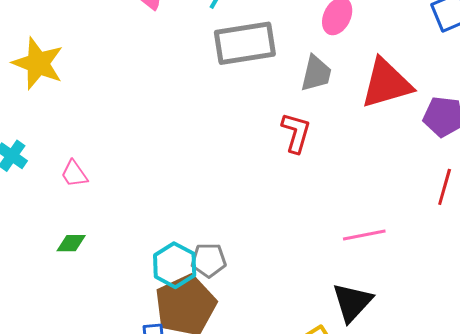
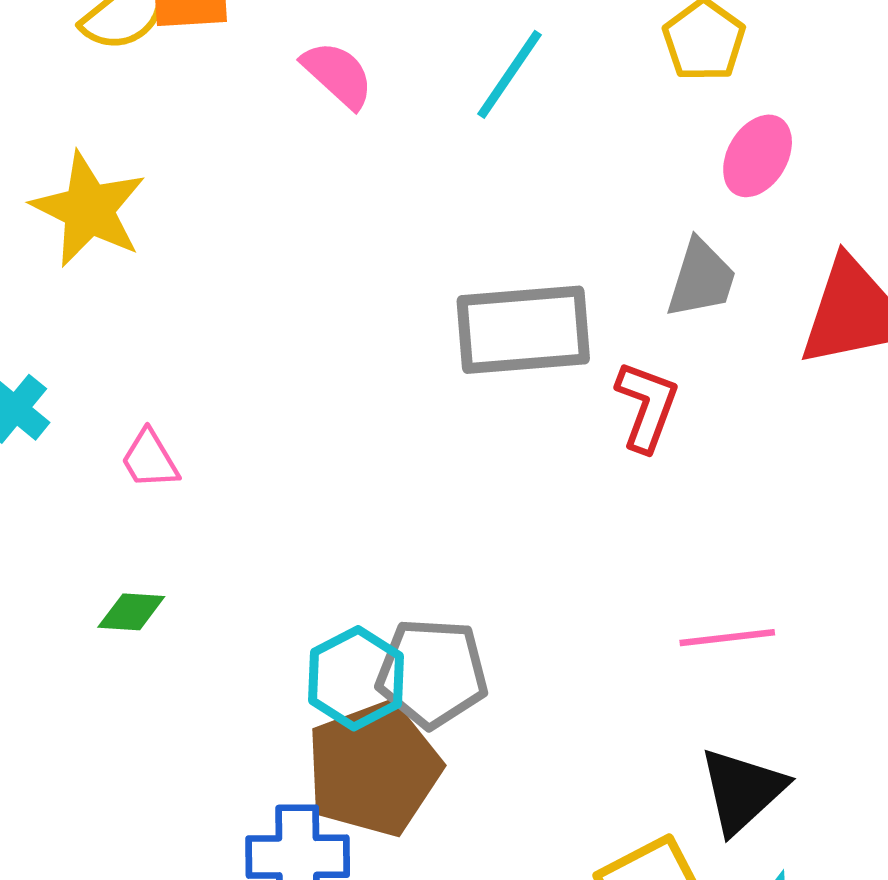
gray rectangle: (245, 43) -> (523, 330), moved
pink line: (364, 235) -> (727, 638), moved
gray pentagon: (209, 260) -> (432, 673), size x1.4

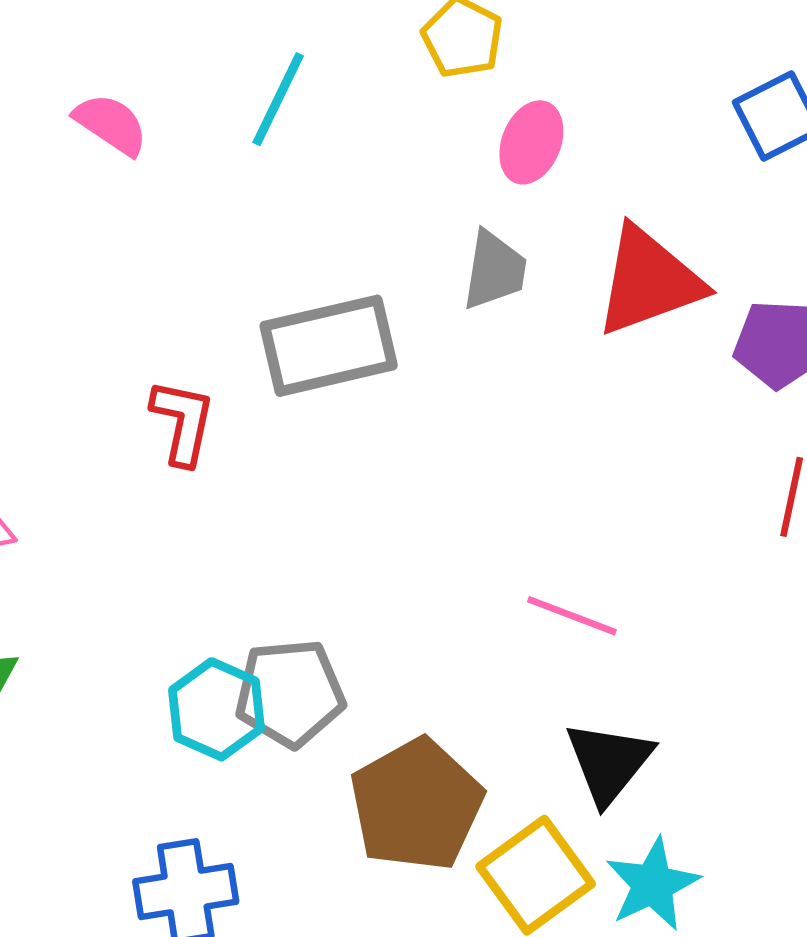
red L-shape: (647, 406) -> (183, 422), moved
pink line: (727, 638) -> (572, 616), turned 36
brown pentagon: (374, 769) -> (416, 805), moved

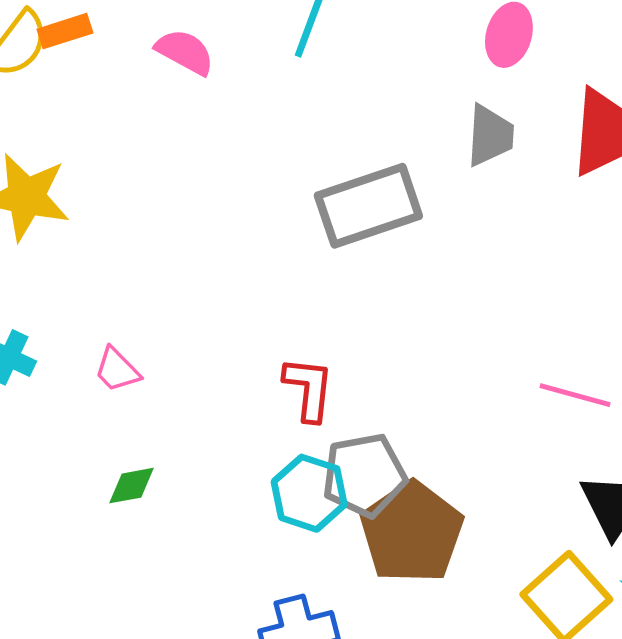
red L-shape: (183, 422) -> (309, 389), moved
brown pentagon: (416, 805) -> (412, 532), moved

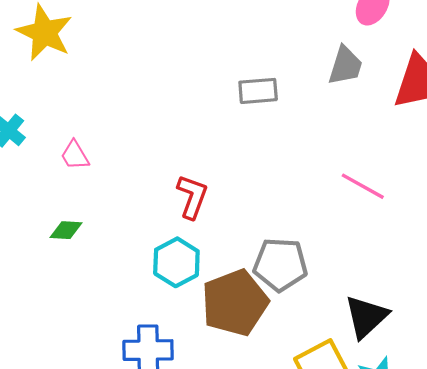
gray rectangle: (368, 206) -> (258, 91), size x0.6
pink line: (575, 395) -> (363, 186), moved
gray pentagon: (364, 475) -> (280, 264), moved

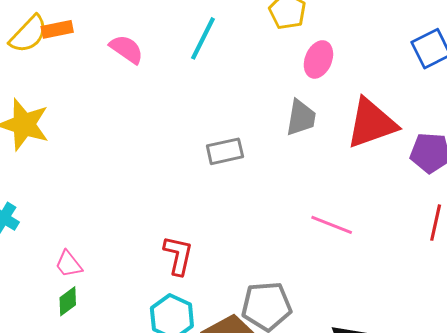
pink trapezoid: (75, 155) -> (69, 264), moved
green diamond: (66, 230) -> (68, 301), turned -32

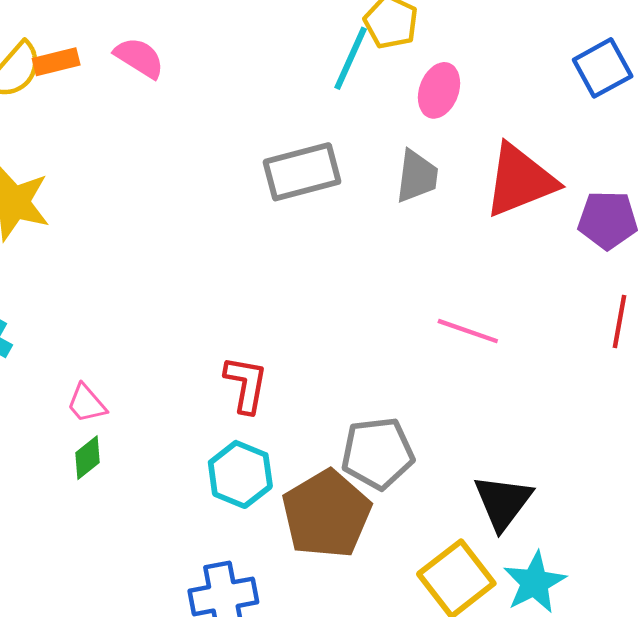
cyan line: (203, 38) -> (351, 58), moved
pink semicircle: (126, 49) -> (139, 58), moved
gray rectangle: (225, 151) -> (302, 172), moved, size x1.4

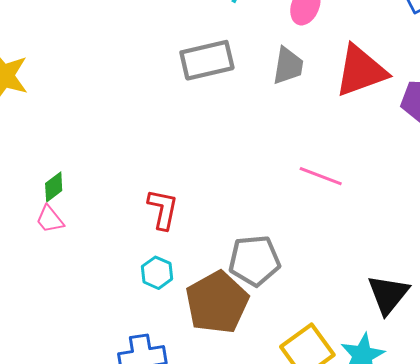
green diamond: (88, 458) -> (54, 187), moved
cyan hexagon: (240, 474) -> (157, 273), size x0.7
black triangle: (503, 502) -> (388, 294), moved

